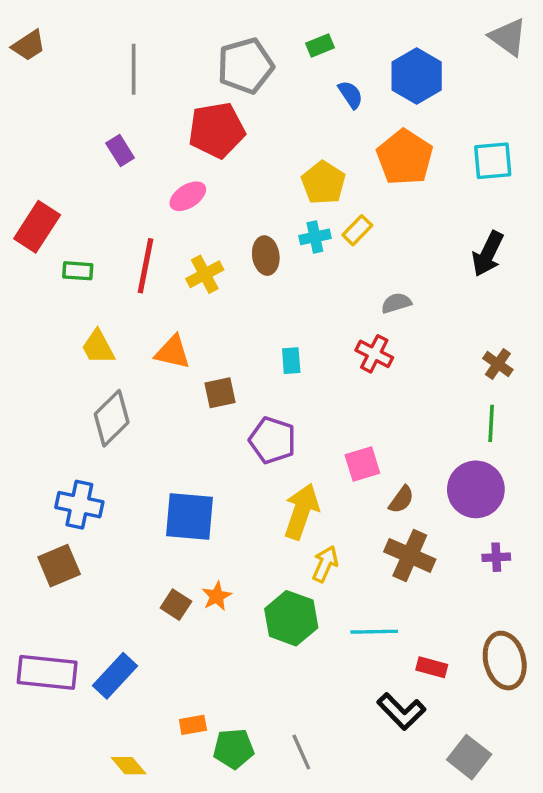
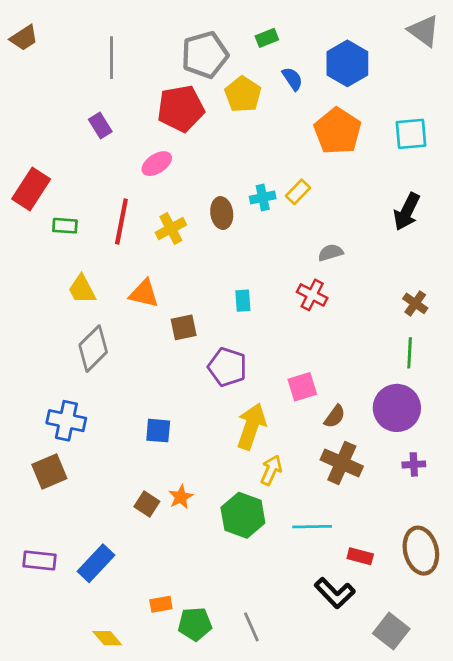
yellow pentagon: (323, 183) -> (243, 94), moved
blue square: (190, 516) -> (158, 431), size x0.6
purple rectangle: (47, 672) -> (40, 560), size x0.7

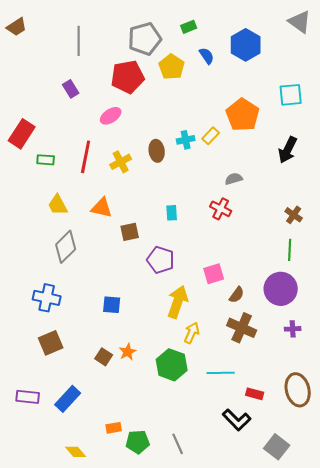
orange pentagon: (338, 131) -> (243, 115), moved
brown square: (49, 471) -> (51, 343), moved

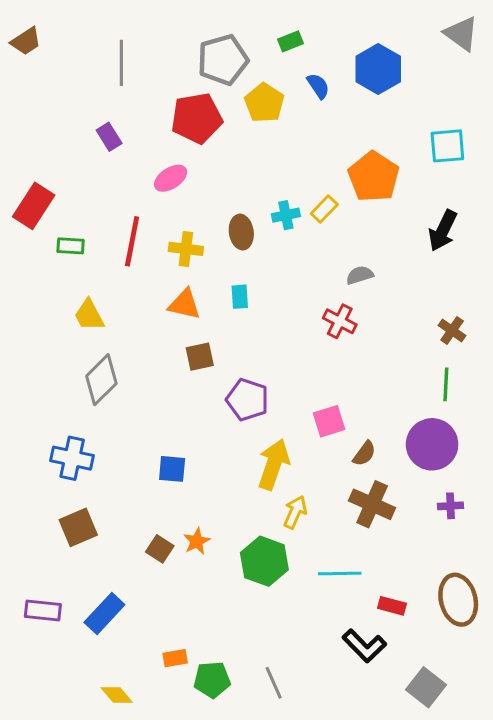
yellow cross: (121, 162) -> (186, 249), turned 35
orange triangle: (102, 208) -> (184, 304), moved
cyan rectangle: (172, 213) -> (240, 297), moved

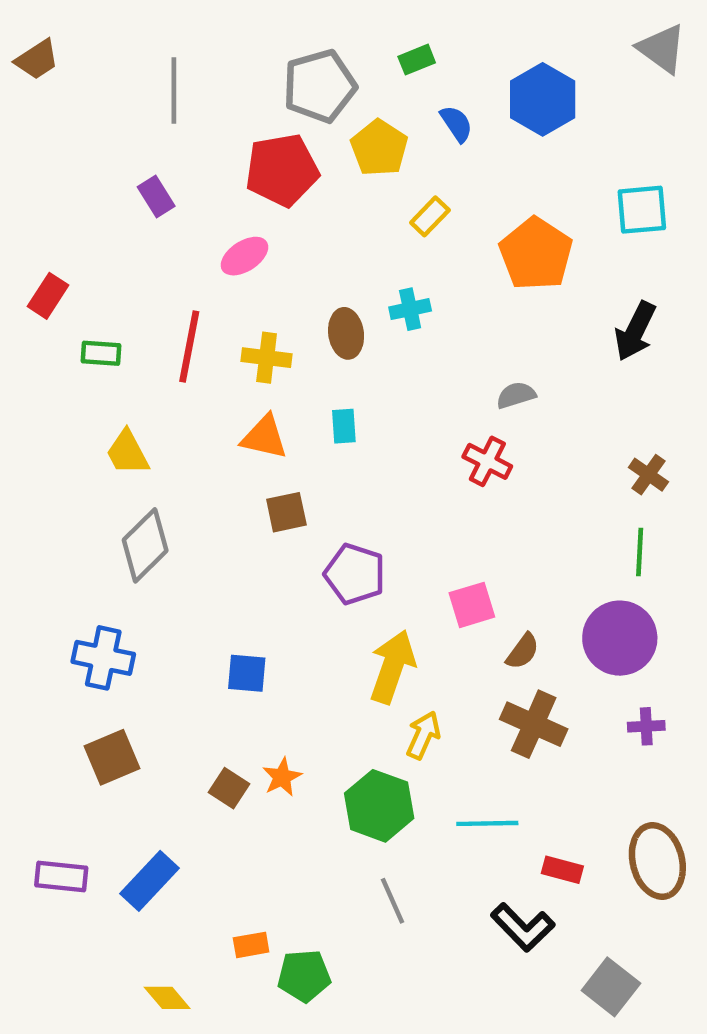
red rectangle: (34, 206) -> (48, 296), size x0.7
yellow rectangle: (324, 209) -> (430, 216), moved
gray line: (274, 683) -> (392, 901), moved

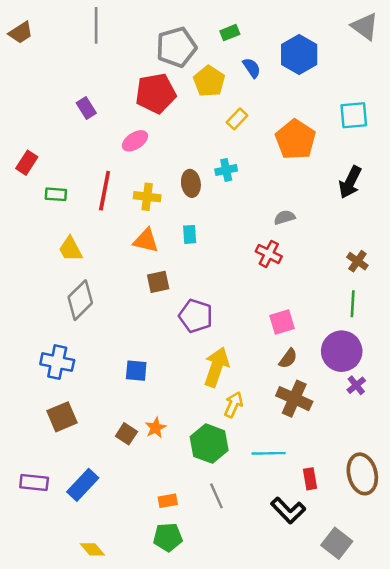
gray line: (174, 91) -> (96, 25), moved
pink square: (472, 605) -> (282, 322), moved
purple cross: (646, 726) -> (356, 385), moved, turned -36
red rectangle: (562, 870) -> (310, 479), turned 65
orange rectangle: (251, 945) -> (168, 501), moved

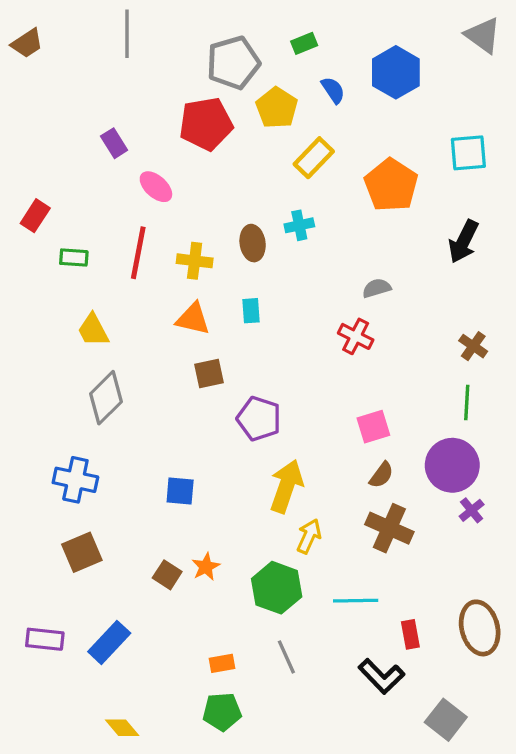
yellow rectangle: (237, 119) -> (314, 158), size x1.4
pink ellipse: (135, 141) -> (156, 187), moved, turned 75

